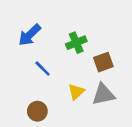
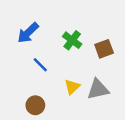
green cross: (76, 43) -> (72, 40), turned -30
brown square: (103, 62) -> (104, 49), moved

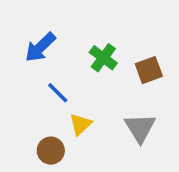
yellow triangle: (72, 87) -> (81, 124), moved
gray triangle: (98, 89) -> (140, 128), turned -50

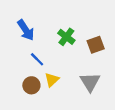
blue arrow: (40, 47) -> (26, 30), turned -80
brown circle: (51, 151) -> (31, 85), moved

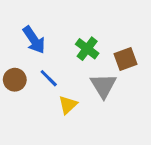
gray triangle: (90, 82) -> (103, 86), moved
brown circle: (31, 85) -> (15, 80), moved

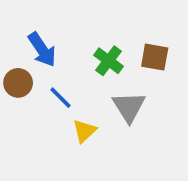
brown square: (126, 59) -> (155, 57), moved, turned 30
brown circle: (15, 80) -> (18, 83), moved

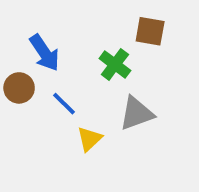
brown square: (155, 57) -> (150, 31), moved
gray triangle: (129, 107) -> (136, 113), turned 42

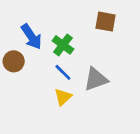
green cross: (115, 64) -> (63, 45), moved
blue line: (64, 104) -> (63, 72), moved

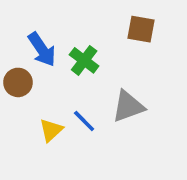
blue line: (63, 72) -> (84, 121), moved
yellow triangle: (63, 97) -> (51, 130), moved

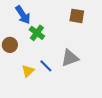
blue arrow: (42, 49) -> (23, 15), moved
green cross: (84, 60) -> (37, 33), moved

